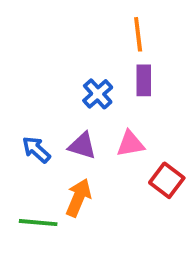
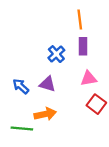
pink triangle: (130, 144) -> (89, 79), moved
orange arrow: (78, 198) -> (45, 114), turned 55

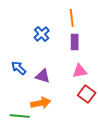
blue cross: (56, 54) -> (42, 34), moved
blue arrow: (21, 86) -> (19, 68), moved

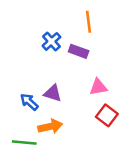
purple rectangle: (75, 42) -> (79, 51), moved, turned -70
blue arrow: (19, 68) -> (29, 102), moved

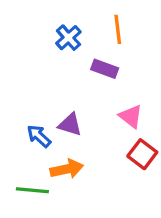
blue cross: (51, 41) -> (68, 38), moved
pink triangle: (98, 87) -> (131, 116), turned 48

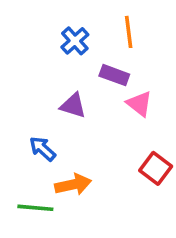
pink triangle: (131, 116) -> (139, 104), moved
purple triangle: (70, 125) -> (73, 106), moved

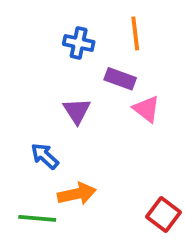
blue cross: (75, 41) -> (79, 43), turned -36
purple triangle: (73, 106) -> (77, 111), turned 40
red square: (156, 168) -> (163, 215), moved

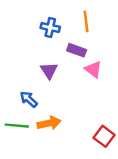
green line: (37, 218) -> (17, 126), moved

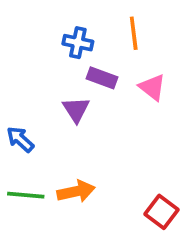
purple rectangle: (77, 50) -> (102, 78), moved
pink triangle: (93, 69) -> (152, 87), moved
blue arrow: (29, 99) -> (20, 139), moved

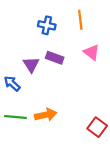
purple rectangle: (102, 78) -> (55, 58), moved
purple triangle: (76, 110) -> (31, 64), moved

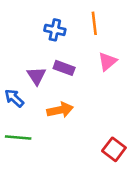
pink triangle: (92, 52) -> (107, 61), turned 42
orange arrow: (46, 115) -> (60, 110), moved

